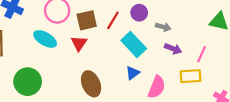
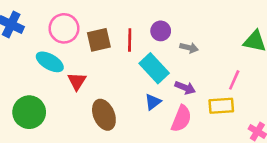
red line: (113, 20) -> (130, 40), turned -30
red triangle: (79, 43) -> (77, 81), moved
purple arrow: (173, 49) -> (185, 88), moved

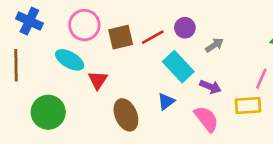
red line: (130, 40) -> (153, 37), turned 60
gray arrow: (189, 48) -> (214, 45), turned -48
blue triangle: (153, 102) -> (166, 101), moved
pink semicircle: (181, 119) -> (206, 119), turned -60

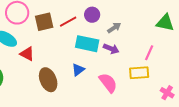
cyan rectangle: (178, 67) -> (87, 44), turned -35
red triangle: (98, 80) -> (27, 54), turned -35
purple arrow: (210, 87) -> (111, 49), moved

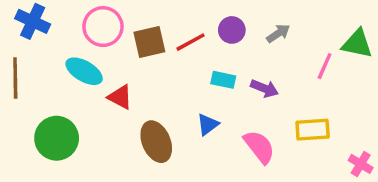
gray arrow: (114, 28) -> (278, 33), moved
cyan rectangle: (87, 44) -> (223, 80), size x0.6
pink line: (149, 53) -> (325, 66), moved

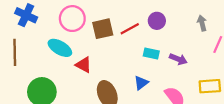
gray arrow: (278, 33) -> (202, 23), moved, turned -70

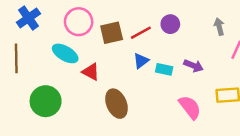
blue cross: (26, 15) -> (28, 18), turned 30
cyan rectangle: (151, 53) -> (164, 69), moved
blue triangle: (141, 83) -> (141, 61), moved

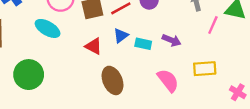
red triangle: (91, 72) -> (94, 46), moved
brown ellipse: (117, 104) -> (113, 80), moved

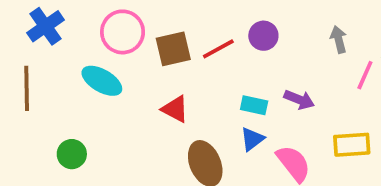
blue triangle: (121, 36) -> (252, 139), moved
green circle: (29, 75) -> (72, 154), size x0.6

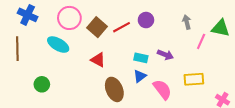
blue cross: (45, 26) -> (28, 15), turned -30
brown square: (173, 49) -> (97, 27), turned -36

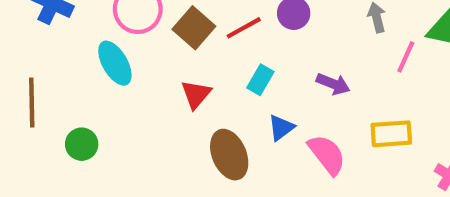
cyan ellipse: (58, 45) -> (115, 63), turned 30
brown line: (17, 49) -> (32, 103), moved
cyan rectangle: (141, 58) -> (260, 80), moved, turned -72
red triangle: (98, 60) -> (196, 94), turned 42

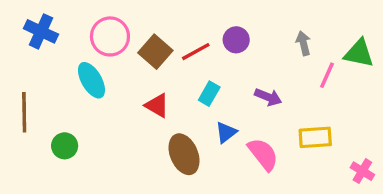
red triangle: (196, 94) -> (157, 105), turned -40

